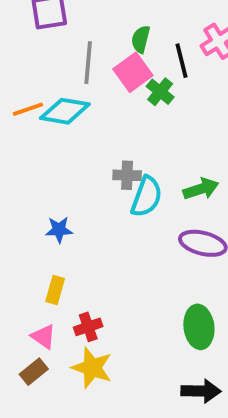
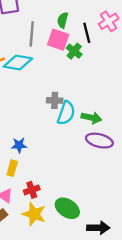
pink square: (133, 72) -> (58, 40), turned -35
green arrow: (201, 189) -> (91, 118), moved, turned 30
blue star: (59, 230) -> (19, 145), moved
green ellipse: (199, 327) -> (67, 208), moved, turned -50

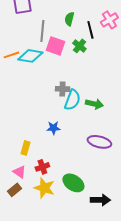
pink square: (58, 40) -> (55, 46), moved
purple ellipse: (99, 141) -> (99, 142), moved
blue star: (19, 145) -> (53, 128), moved

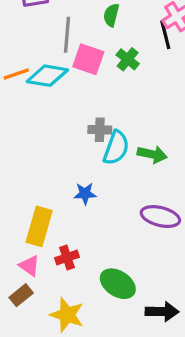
black line: (90, 30) -> (165, 35), moved
yellow rectangle: (25, 148) -> (39, 226), size x1.6
yellow star: (44, 188) -> (67, 315), moved

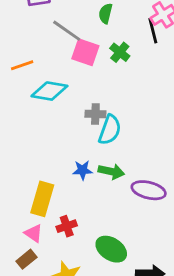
gray line: (67, 35) -> (67, 31), turned -60
cyan diamond: (47, 76) -> (49, 91), moved
green arrow: (152, 154) -> (111, 172), moved

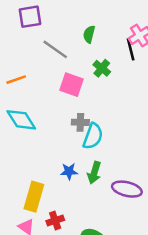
pink square: (85, 52) -> (72, 85), moved
cyan diamond: (49, 91) -> (21, 120), moved, turned 48
green arrow: (111, 172) -> (94, 173), turned 95

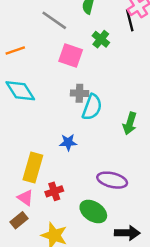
green arrow: (94, 173) -> (130, 123), moved
purple ellipse: (127, 189) -> (112, 180), moved

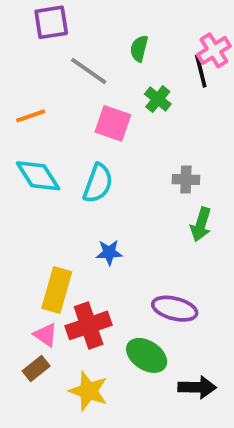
gray cross: (79, 93) -> (186, 180), moved
cyan semicircle: (92, 107) -> (98, 183), moved
red cross: (54, 191) -> (89, 325), size x1.6

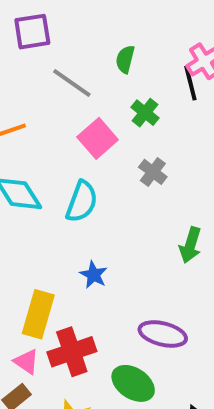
pink square: (113, 123) -> (98, 138), turned 30
gray cross: (186, 180) -> (153, 172), moved, turned 35
blue star: (109, 252) -> (94, 275), turned 30

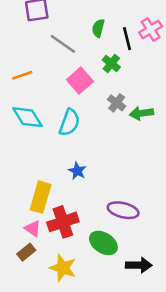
black line: (190, 83) -> (127, 39), moved
green arrow: (190, 245) -> (141, 113), moved, turned 65

